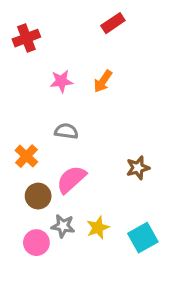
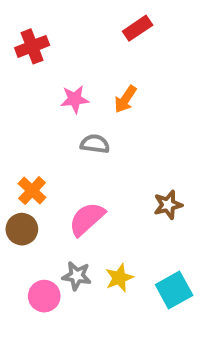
gray semicircle: (66, 131) -> (95, 144), moved
brown circle: (38, 196) -> (22, 229), moved

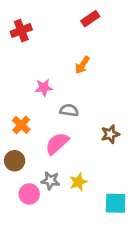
pink star: (75, 99) -> (44, 88), moved
gray semicircle: (95, 144) -> (69, 110), moved
brown circle: (22, 229) -> (15, 161), moved
cyan square: (174, 290) -> (116, 203), moved, turned 30

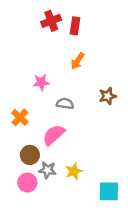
red rectangle: (90, 19) -> (75, 26), moved, turned -48
red cross: (21, 31) -> (51, 21), moved
brown star: (110, 134) -> (108, 96), moved
brown circle: (15, 161) -> (30, 155), moved

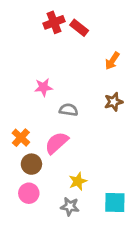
red rectangle: (75, 26) -> (79, 28), turned -60
orange arrow: (78, 61) -> (112, 61), moved
orange cross: (20, 117) -> (21, 138), moved
gray star: (47, 170) -> (70, 206), moved

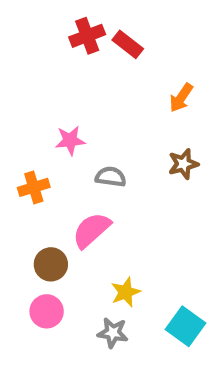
orange cross: (21, 138) -> (34, 187), moved, turned 30
cyan square: (115, 202) -> (185, 326), turned 35

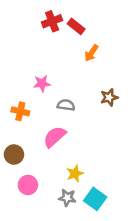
orange arrow: (181, 98) -> (91, 53), moved
orange cross: (34, 187) -> (20, 111), turned 30
brown circle: (51, 264) -> (14, 155), moved
cyan square: (185, 326) -> (95, 199), moved

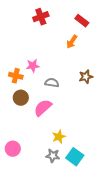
red rectangle: (76, 26) -> (82, 21), moved
orange cross: (20, 111) -> (16, 76), moved
brown circle: (14, 155) -> (21, 98), moved
pink circle: (28, 185) -> (13, 149), moved

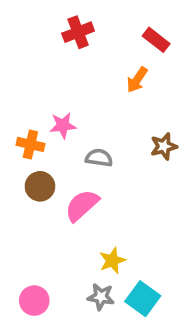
pink circle: (13, 149) -> (34, 301), moved

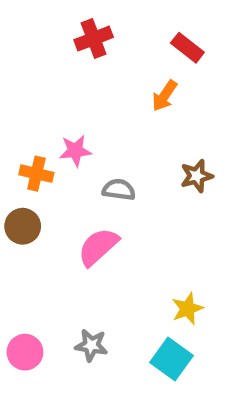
brown circle: (40, 186) -> (23, 226), moved
yellow star: (112, 261) -> (187, 309), moved
gray star: (101, 297) -> (91, 345), moved
pink circle: (34, 301) -> (25, 352), moved

